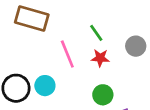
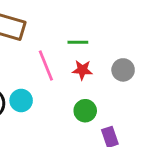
green line: (96, 33) -> (78, 42), turned -54
gray circle: (136, 46) -> (123, 70), moved

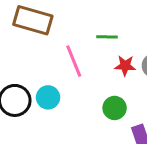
red star: (82, 70) -> (125, 66), moved

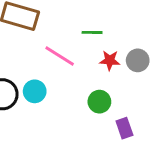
pink line: (74, 61) -> (60, 56), turned -36

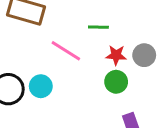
green circle: (99, 102) -> (116, 82), moved

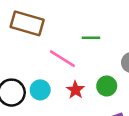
red star: (116, 55) -> (75, 90), moved, turned 30

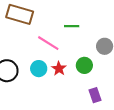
cyan circle: (40, 90) -> (39, 69), moved

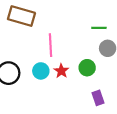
green line: (72, 26) -> (99, 28), moved
pink line: (48, 43) -> (51, 45), turned 55

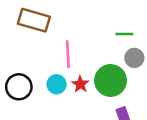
green circle: (87, 68) -> (111, 81), size x1.6

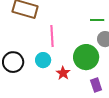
red star: (80, 84) -> (63, 73), moved

